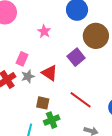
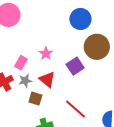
pink star: (44, 31) -> (46, 53), moved
brown square: (43, 103) -> (35, 99), moved

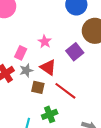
red line: (76, 109) -> (65, 91), moved

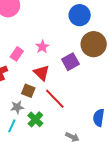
gray star: (26, 70) -> (17, 107), moved
green cross: (50, 114) -> (35, 119), turned -35

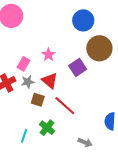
gray star: (17, 107) -> (28, 82), moved

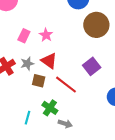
pink rectangle: (24, 64) -> (24, 36), moved
purple square: (78, 67) -> (92, 66), moved
gray arrow: (85, 142) -> (65, 124), moved

